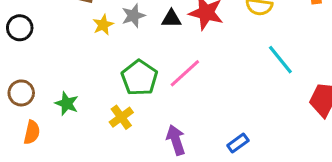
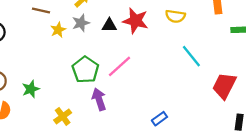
green star: (67, 104) -> (31, 89), turned 30
yellow cross: (121, 117) -> (63, 116), moved
purple arrow: (176, 140) -> (99, 99), moved

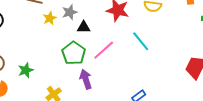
black triangle: (109, 25) -> (84, 27), moved
cyan line: (191, 56) -> (141, 41), moved

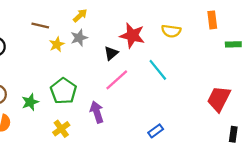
black triangle: (84, 27) -> (111, 53), moved, turned -40
green pentagon: (74, 53) -> (63, 91), moved

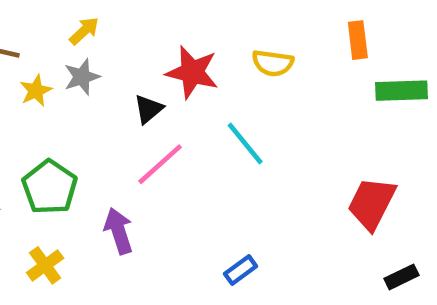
green rectangle: (233, 44) -> (402, 91), size x1.5
black rectangle: (233, 134) -> (402, 277), turned 56

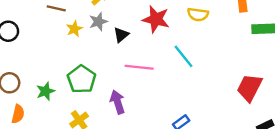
black triangle: (149, 109) -> (121, 35), moved
pink line: (160, 164) -> (139, 67), turned 48

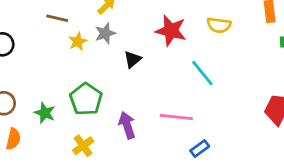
black triangle: (121, 35) -> (133, 59), moved
pink line: (139, 67) -> (176, 117), moved
green star: (46, 91) -> (45, 113), turned -30

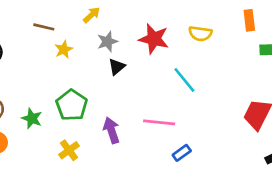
gray star: (105, 33) -> (107, 42), moved

